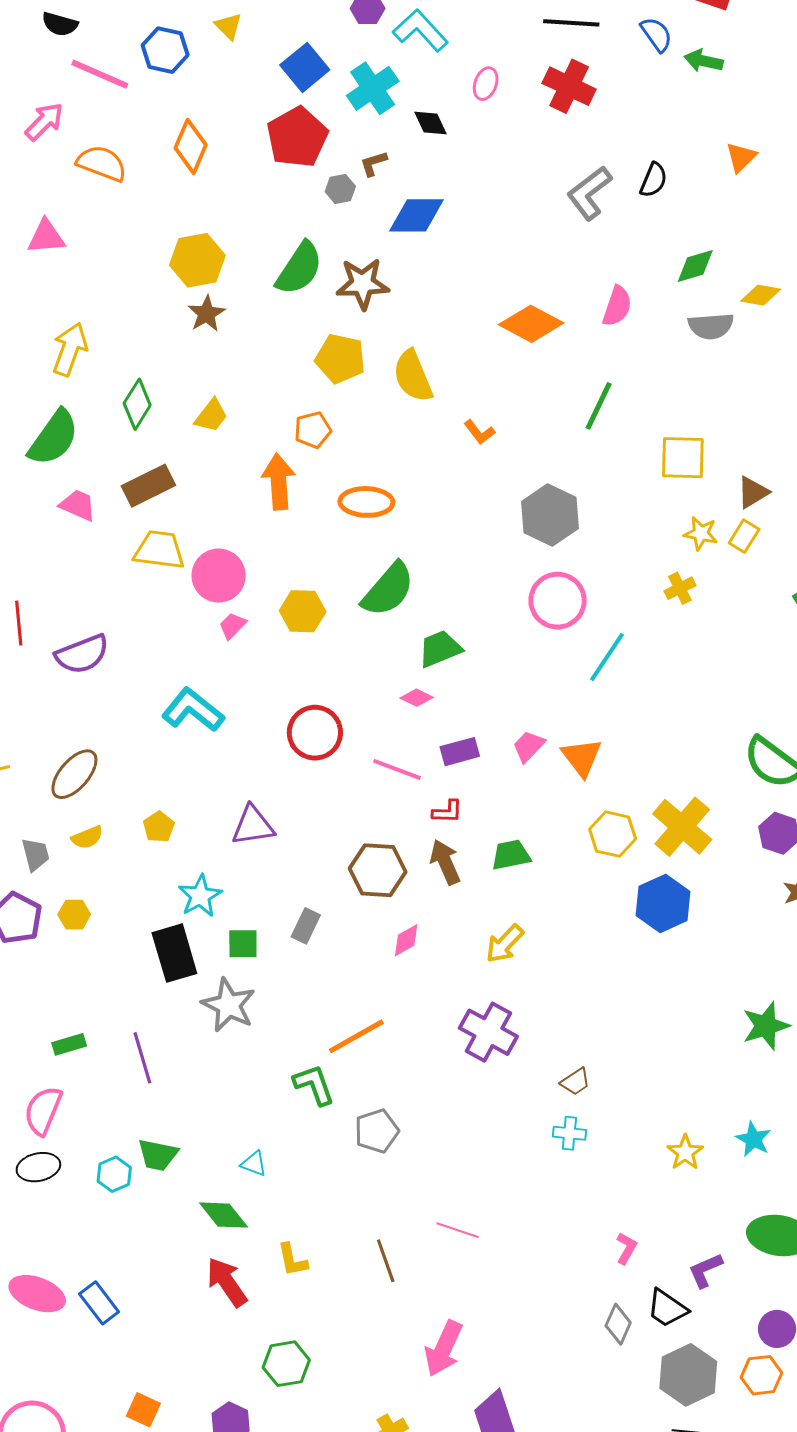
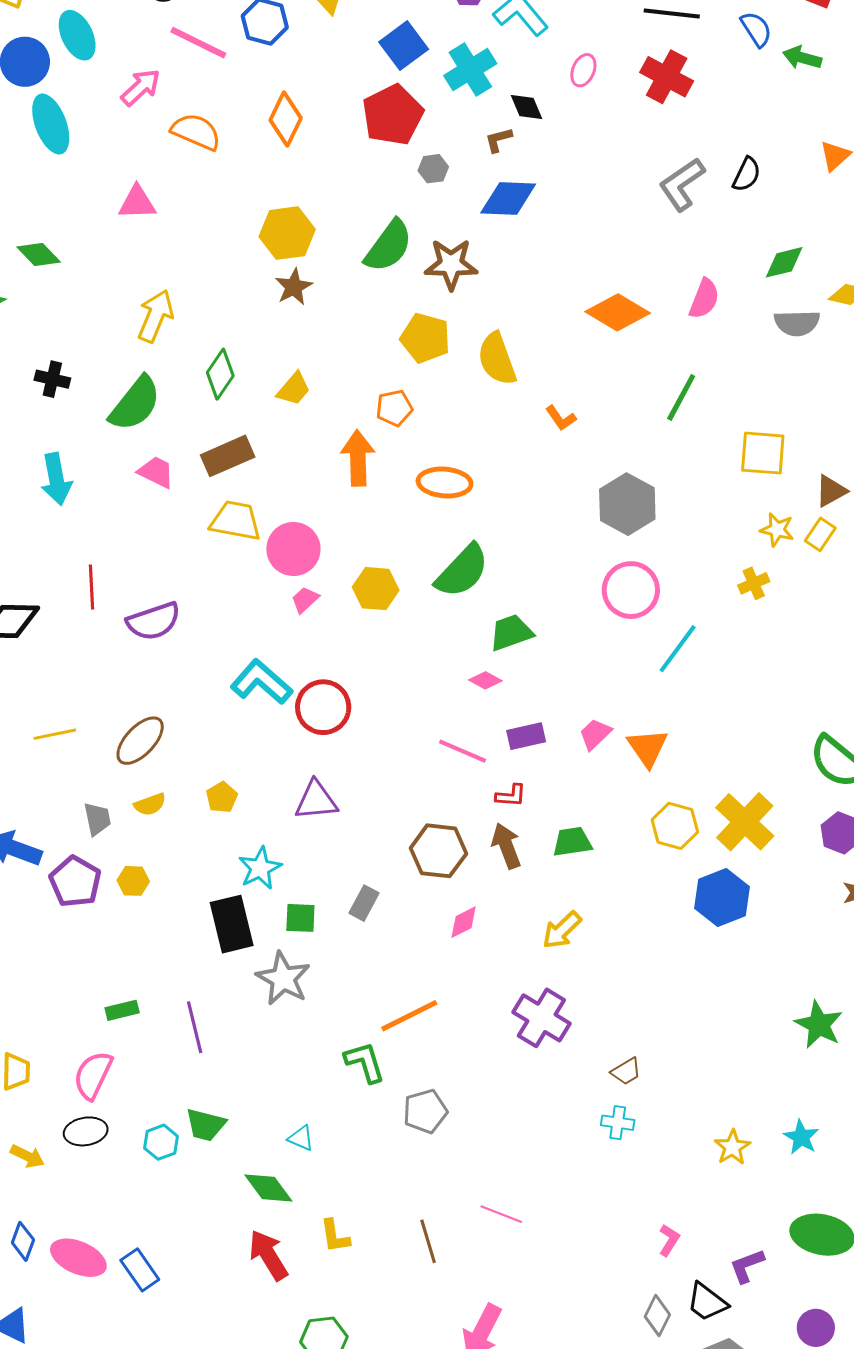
brown L-shape: (373, 163) -> (498, 140), moved
red circle: (315, 733) -> (323, 707), moved
green star: (766, 1026) -> (819, 1025), turned -30

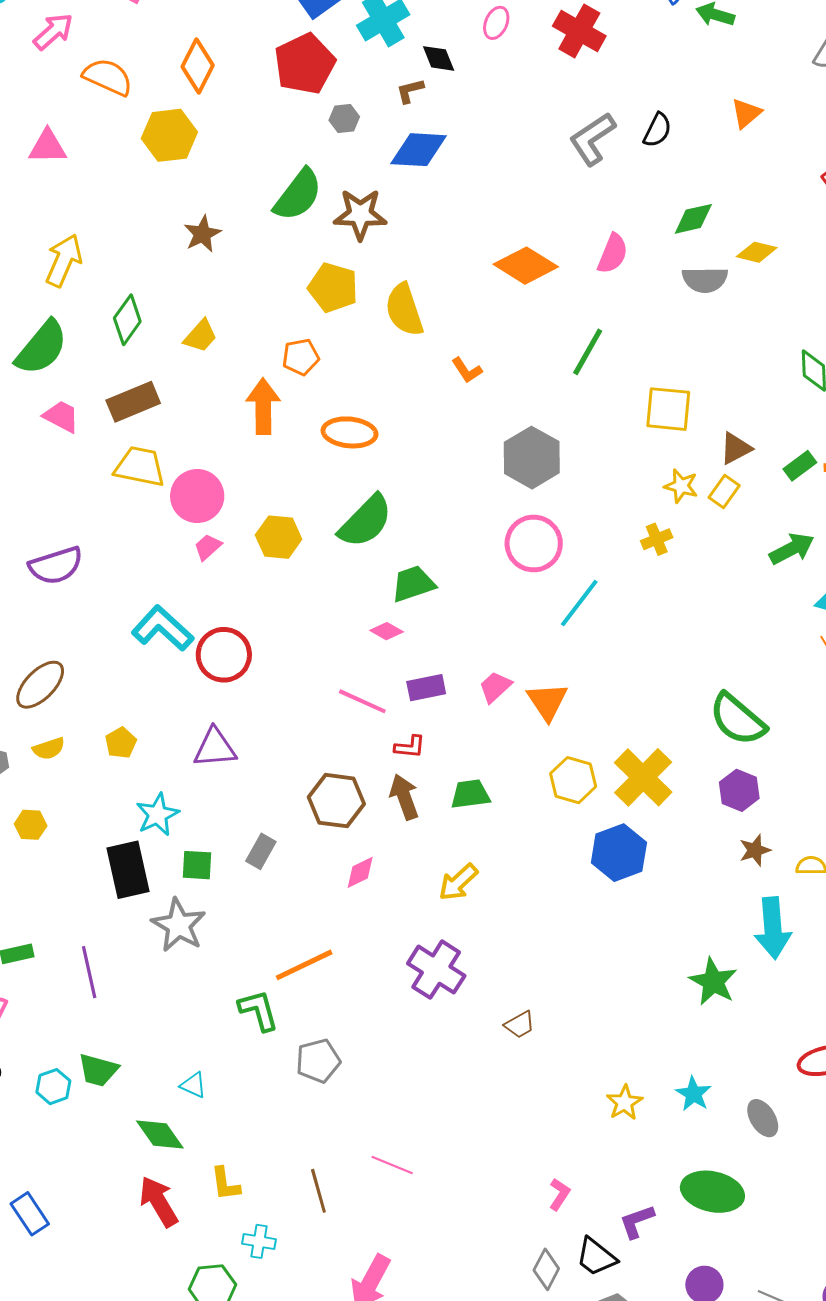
yellow hexagon: (287, 233) -> (169, 135), moved
cyan cross: (618, 1123) -> (259, 1241), moved

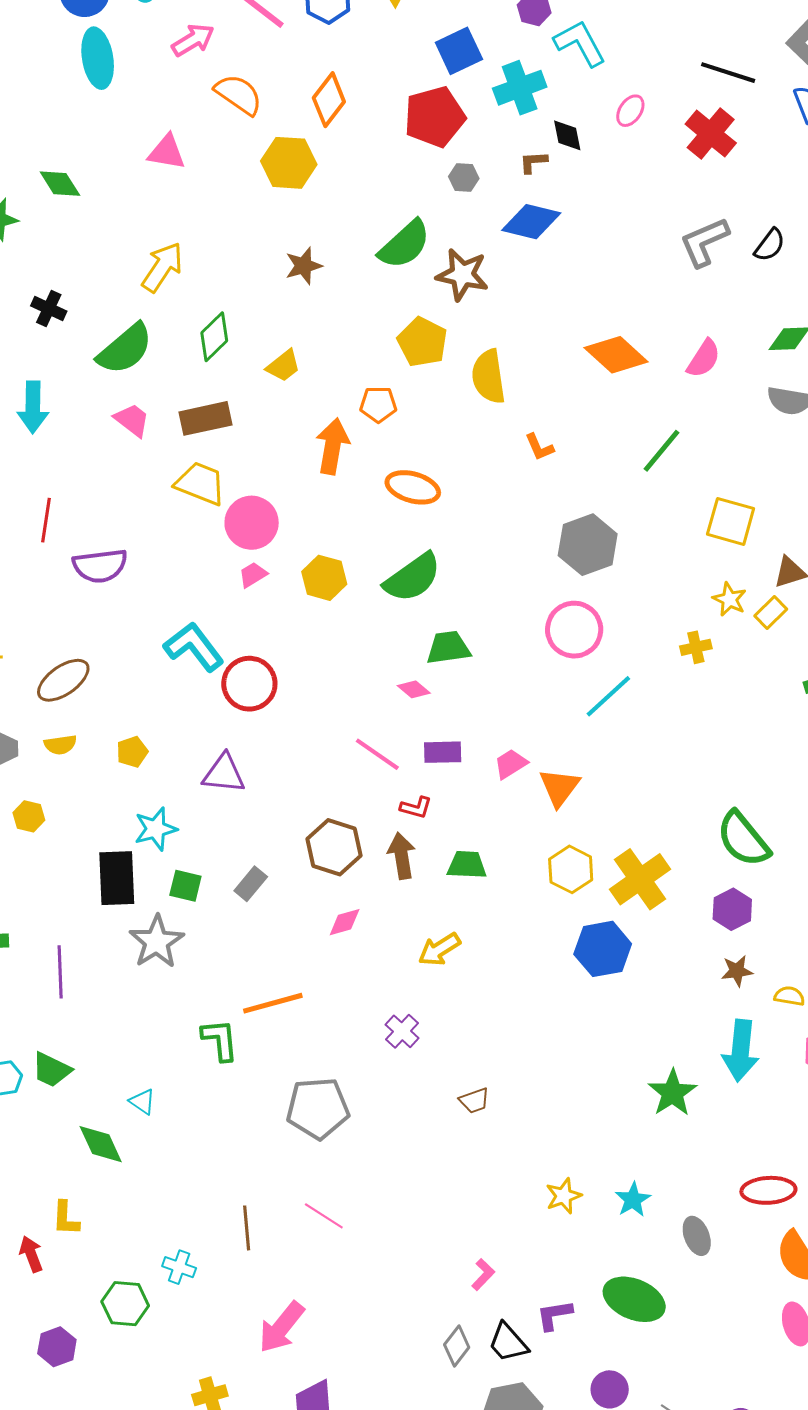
purple cross: (436, 970) -> (402, 1031), size x0.6
gray pentagon: (318, 1061) -> (318, 1108), moved, size x1.4
yellow L-shape: (225, 1184) -> (66, 1218), moved
red arrow: (159, 1201) -> (31, 1254), moved, size x0.7

